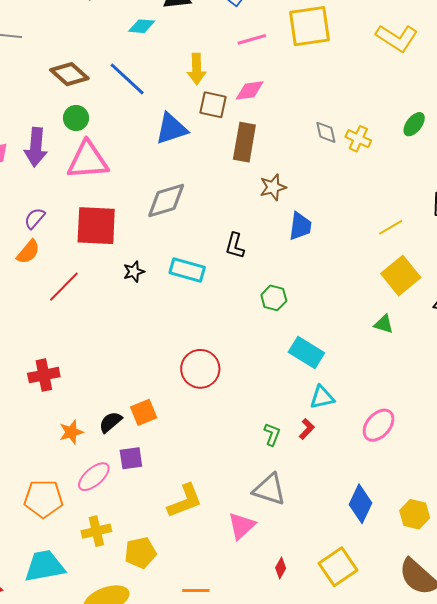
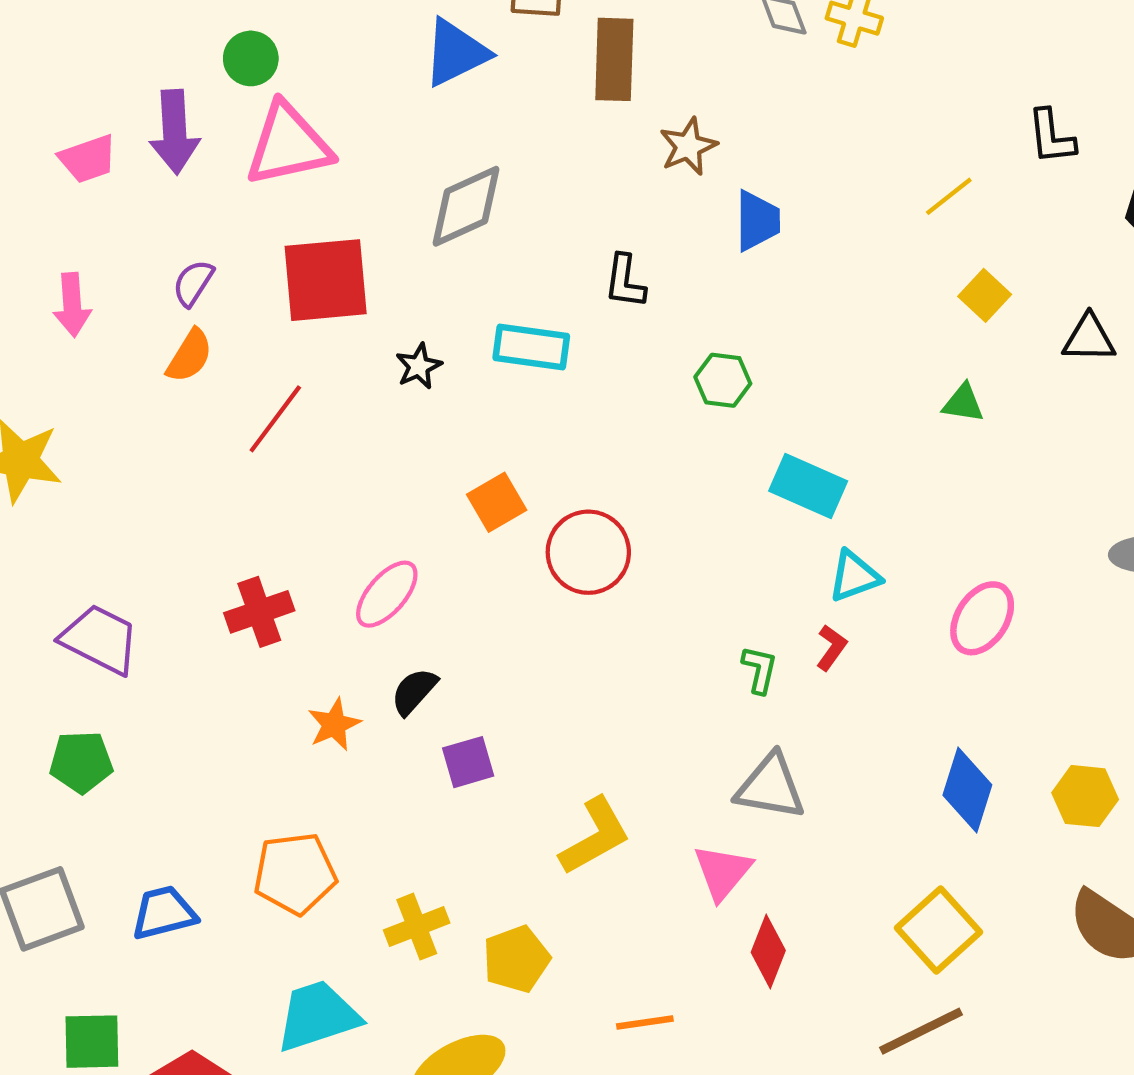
yellow square: (401, 276) -> (985, 295), size x0.6
orange square: (144, 412) -> (497, 502), moved
pink ellipse: (94, 477) -> (387, 594), moved
red diamond: (281, 568) -> (768, 951), moved, size x1.5

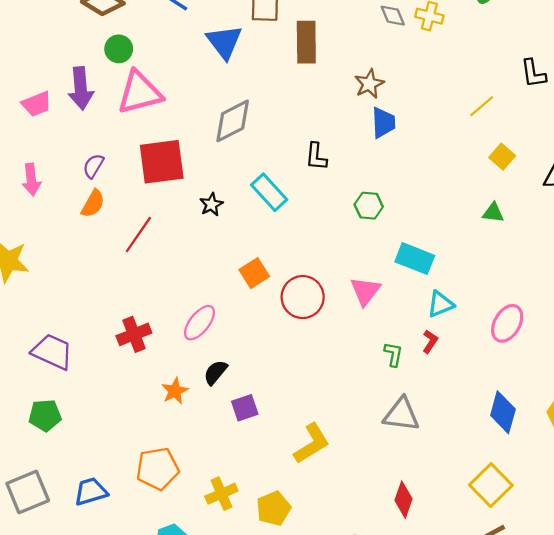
blue triangle: (456, 53) -> (224, 42), turned -39
brown star: (688, 146) -> (369, 84), moved
cyan rectangle: (531, 347) -> (269, 192), turned 42
pink triangle: (722, 872) -> (365, 291), moved

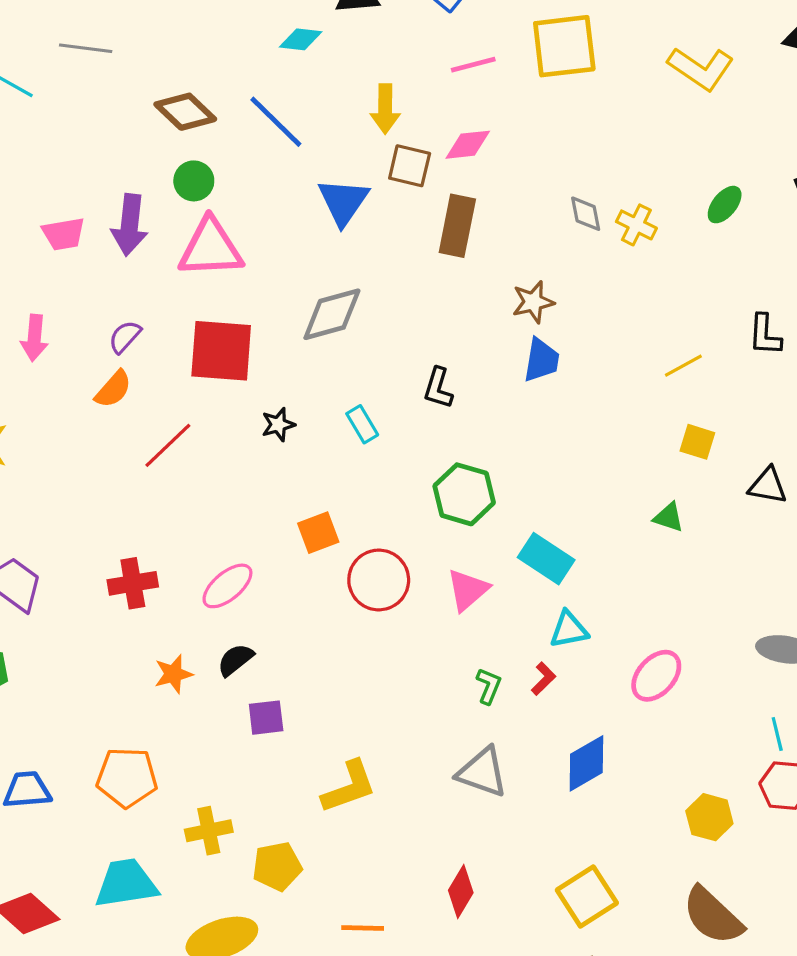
yellow square: (502, 157) -> (697, 442), turned -35
cyan rectangle: (269, 192) -> (362, 424), size x0.7
green hexagon: (369, 206) -> (464, 494), moved, size x1.5
blue diamond: (503, 412) -> (586, 763), moved, turned 33

